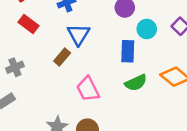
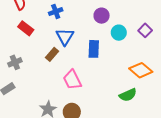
blue rectangle: (128, 51) -> (94, 49), moved
green semicircle: (136, 83) -> (128, 95), moved

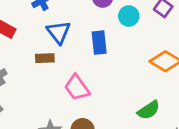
brown rectangle: (52, 54) -> (45, 58), turned 56
green semicircle: (128, 95) -> (149, 110), moved

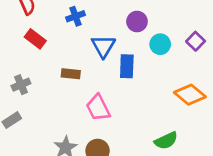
blue triangle: (59, 32) -> (103, 46), moved

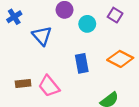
blue rectangle: (127, 66) -> (82, 63), moved
brown rectangle: (71, 74) -> (23, 83), moved

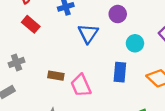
cyan circle: (87, 24) -> (135, 43), moved

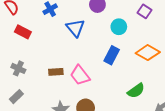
gray cross: (17, 62) -> (18, 68), turned -32
blue rectangle: (120, 72) -> (112, 55), turned 36

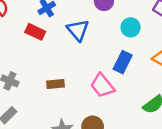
red rectangle: (23, 32) -> (35, 32), moved
pink trapezoid: (80, 75) -> (102, 86), moved

